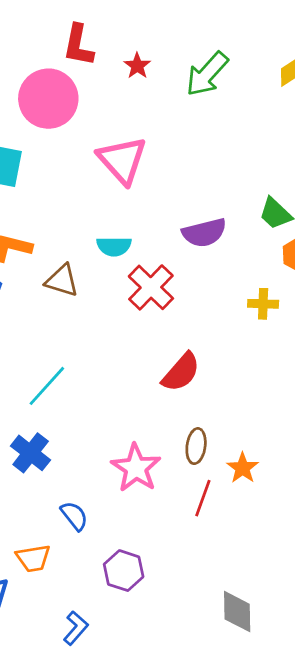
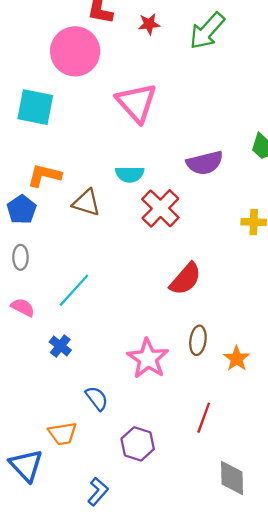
red star: (137, 66) -> (149, 24), turned 30
blue cross: (31, 453) -> (60, 346), size x0.7
red line: (203, 498) -> (204, 418), moved

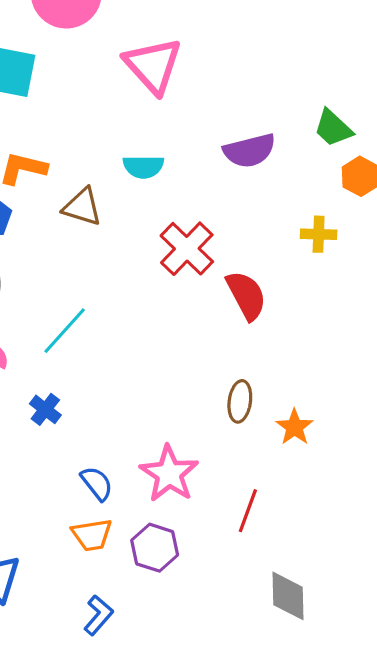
red cross: (160, 208) -> (187, 249), moved
red semicircle: (185, 279) -> (246, 295), moved, turned -69
pink star: (148, 359) -> (169, 474), moved
orange trapezoid: (63, 434) -> (92, 535), moved

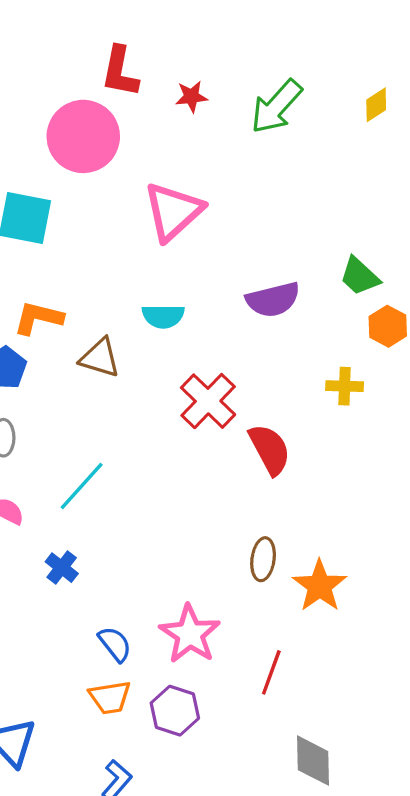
pink triangle: (153, 65) -> (173, 211), turned 30
orange star: (294, 427) -> (320, 586), size x1.4

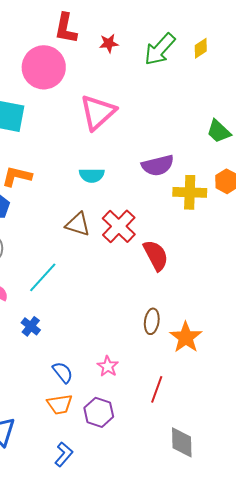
yellow diamond: (376, 105) -> (201, 48), moved
green trapezoid: (360, 276) -> (219, 131), moved
brown triangle: (100, 358) -> (78, 224), moved
yellow cross: (345, 386) -> (190, 192), moved, size x1.5
pink star: (190, 634) -> (108, 366), size x0.6

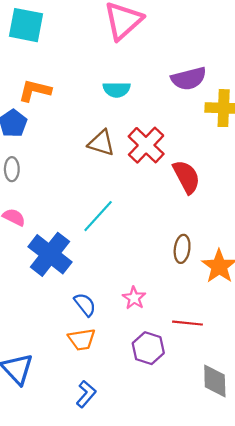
cyan line: (43, 277) -> (98, 216), moved
blue cross: (31, 326) -> (50, 254), size x2.0
red line: (157, 389) -> (188, 323), turned 76
purple hexagon: (99, 412) -> (148, 348), moved

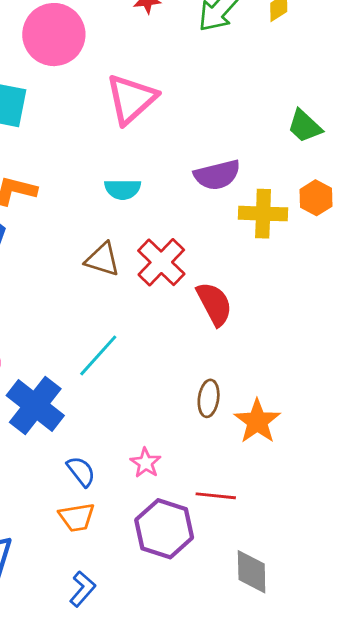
purple hexagon: (148, 348) -> (164, 529), size x1.4

